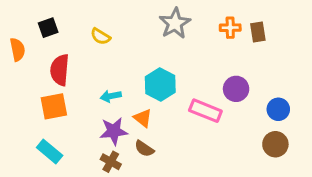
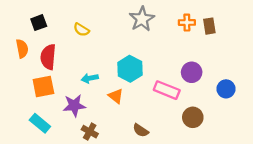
orange semicircle: (17, 50) -> (22, 49), moved
purple star: (114, 131) -> (74, 105), moved
brown circle: (275, 144) -> (193, 117), moved
brown semicircle: (144, 149) -> (141, 130), moved

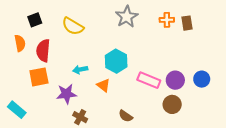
yellow semicircle: (81, 30) -> (73, 26), size x1.5
purple circle: (192, 72) -> (175, 80), moved
cyan rectangle: (40, 123) -> (17, 110), moved

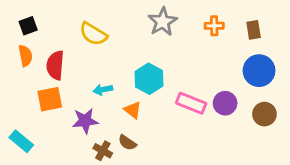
black square: (35, 20) -> (28, 26), moved
brown rectangle: (187, 23) -> (254, 30), moved
blue circle: (202, 79) -> (259, 71), moved, size x1.5
brown circle: (172, 104) -> (264, 114), moved
brown semicircle: (126, 116) -> (127, 143), moved

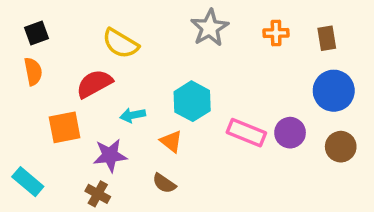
red semicircle: (55, 65) -> (94, 84), moved, turned 56
brown cross: (103, 151) -> (98, 194), moved

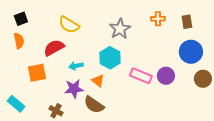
gray star: (210, 28) -> (120, 29), moved
brown circle: (341, 147) -> (203, 79), moved
purple star: (110, 155) -> (74, 89), moved
brown semicircle: (164, 183) -> (94, 105), size x1.5

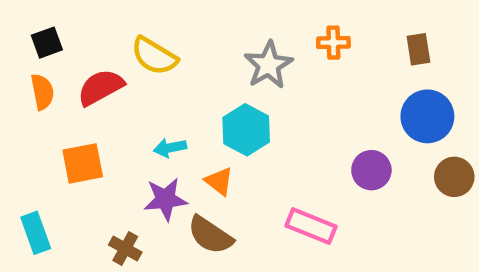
orange cross: (158, 19) -> (333, 43), moved
red semicircle: (54, 48) -> (101, 87), moved
pink rectangle: (141, 76) -> (311, 226), moved
cyan rectangle: (16, 104) -> (36, 233), turned 30

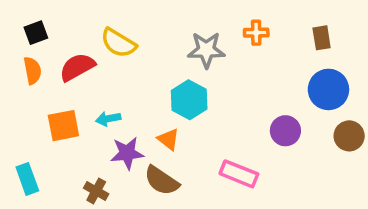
gray star: (268, 65) -> (206, 50), turned 30
cyan arrow: (170, 148) -> (108, 119), moved

